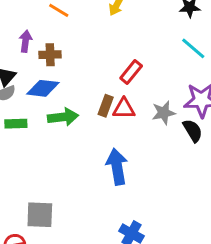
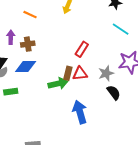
green arrow: (63, 117) -> (58, 84), moved
black semicircle: (193, 131) -> (114, 93), moved

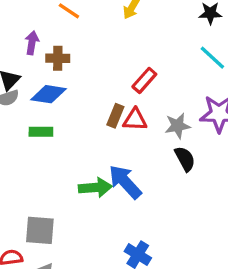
green arrow: (58, 84) -> (95, 188), moved
green rectangle: (11, 92) -> (41, 132), moved
blue arrow: (80, 112) -> (125, 182), turned -35

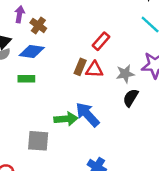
brown cross: (58, 58) -> (38, 25), turned 35
black semicircle: (185, 159) -> (131, 98), turned -120
gray square: (40, 230) -> (38, 141), moved

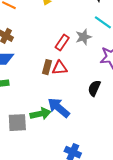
gray star: (125, 74) -> (84, 37), moved
gray square: (38, 141) -> (17, 123), moved

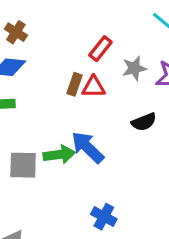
gray star: (84, 37) -> (134, 68), moved
black semicircle: (94, 88) -> (144, 122), turned -140

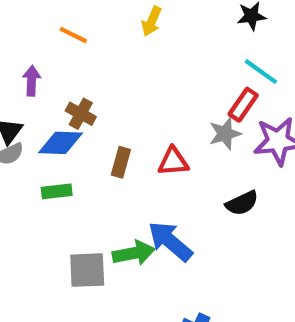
brown cross: (16, 32) -> (81, 114), moved
red rectangle: (100, 49) -> (243, 105), moved
brown rectangle: (75, 84) -> (121, 162), moved

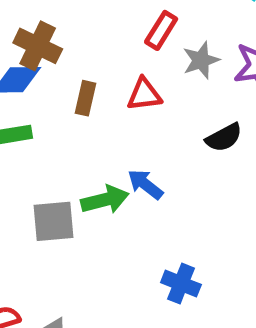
red rectangle: (243, 105) -> (161, 30), moved
brown cross: (81, 114) -> (38, 46), size x1.4
blue arrow: (170, 241) -> (145, 184), size x0.7

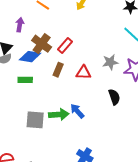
red rectangle: (161, 30) -> (65, 45), moved
black semicircle: (224, 138) -> (114, 97), turned -91

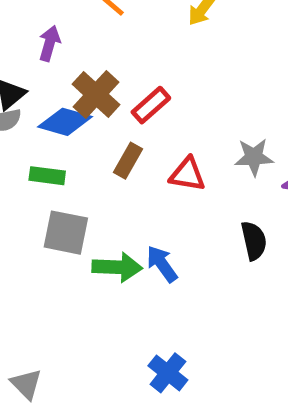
gray square: (35, 120) -> (66, 233), moved

